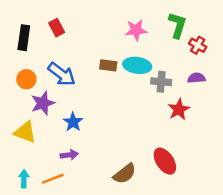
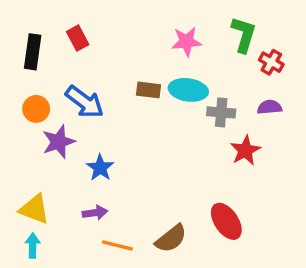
yellow triangle: (25, 132) -> (34, 209), moved
orange line: (53, 179) -> (117, 246), moved, turned 35

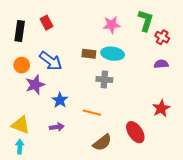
gray cross: (221, 112) -> (104, 79), moved
red star: (245, 150) -> (161, 108), moved
orange line: (117, 246) -> (92, 113), moved

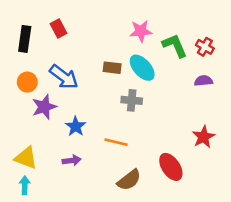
green L-shape: (146, 21) -> (175, 46), moved, turned -40
cyan ellipse: (113, 54) -> (142, 68), turned 40

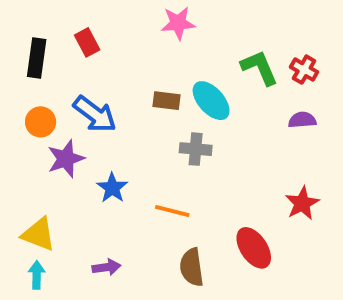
pink star: (141, 31) -> (178, 23), moved
purple arrow: (72, 160) -> (106, 267), moved
brown semicircle: (129, 180) -> (192, 267), turned 120

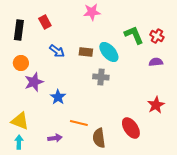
blue arrow: (95, 114) -> (57, 51), moved, size x0.7
orange line: (172, 211) -> (79, 123), moved

